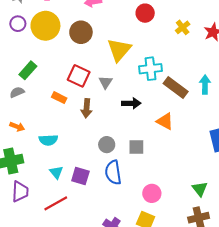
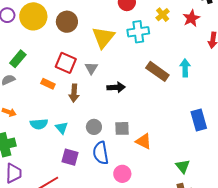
cyan cross: (151, 69) -> (138, 32), moved
orange triangle: (165, 121) -> (144, 141), moved
cyan triangle: (56, 172) -> (62, 128), moved
pink circle: (152, 193) -> (122, 174), moved

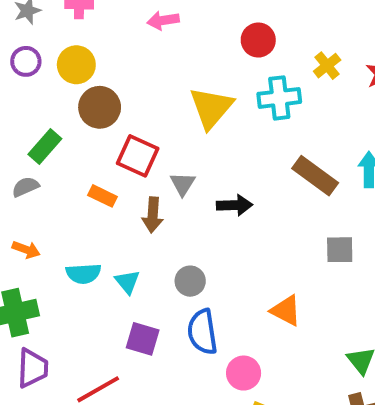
yellow circle: (33, 16) -> (76, 65), size x0.7
brown circle: (67, 22) -> (100, 107), moved
gray triangle: (91, 68) -> (183, 184), moved
gray square: (122, 128) -> (340, 250), moved

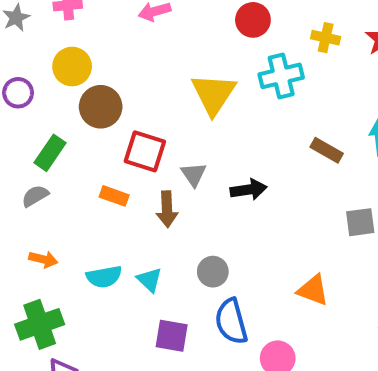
purple circle: (26, 61) -> (18, 93), moved
yellow cross: (327, 66) -> (326, 38), turned -32
brown rectangle: (315, 176) -> (327, 150), size x0.7

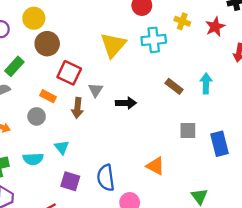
gray circle: (213, 272) -> (37, 116), moved
cyan semicircle: (104, 277) -> (33, 159), moved

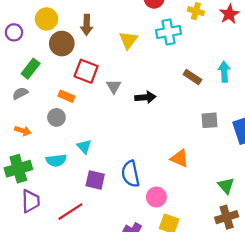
yellow triangle: (113, 45) -> (128, 40), size x0.7
brown arrow: (77, 108) -> (87, 25), moved

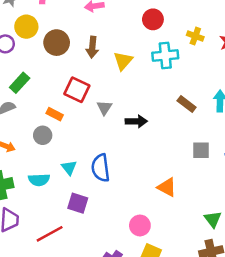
yellow circle: (47, 19) -> (26, 27), moved
brown arrow: (87, 25) -> (92, 47), moved
brown circle: (62, 44) -> (57, 43), moved
blue semicircle: (131, 174) -> (101, 168), moved

